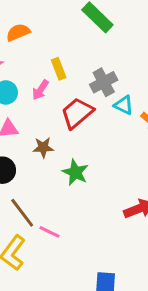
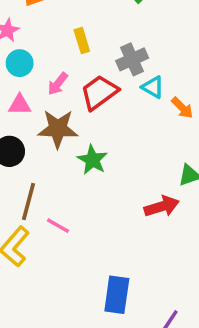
pink arrow: (40, 90) -> (58, 84), moved
brown star: (43, 147) -> (58, 129), size x1.6
brown line: (22, 213) -> (28, 201), turned 48

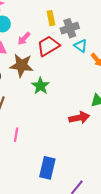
yellow rectangle: (82, 41) -> (51, 18), moved
pink line: (58, 226) -> (16, 135), moved, turned 64

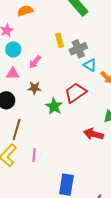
red trapezoid: (48, 46) -> (75, 93), moved
brown star: (21, 65) -> (34, 88), size x0.6
red arrow: (79, 118) -> (93, 134), turned -150

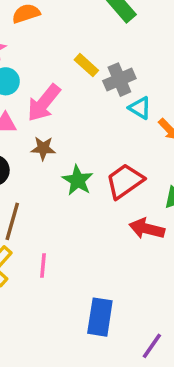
yellow rectangle: (59, 40) -> (86, 65), turned -32
pink arrow: (35, 62) -> (44, 103), size x1.6
red trapezoid: (75, 93) -> (125, 181), moved

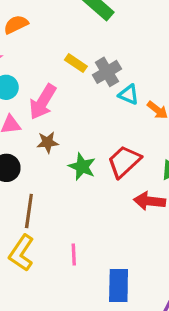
pink line: (43, 265) -> (74, 255), moved

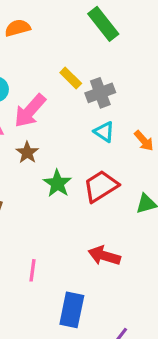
cyan triangle: (129, 95) -> (104, 132), moved
brown star: (48, 142) -> (27, 153), turned 30
red arrow: (149, 201) -> (104, 256), moved

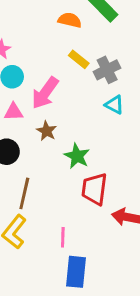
orange semicircle: (18, 28) -> (70, 20), moved, turned 35
red trapezoid: (101, 186) -> (94, 189), moved, turned -44
blue rectangle: (72, 310) -> (76, 272), moved

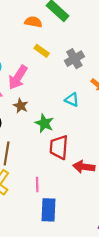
gray cross: (107, 70) -> (74, 59), moved
cyan triangle: (114, 105) -> (72, 100), moved

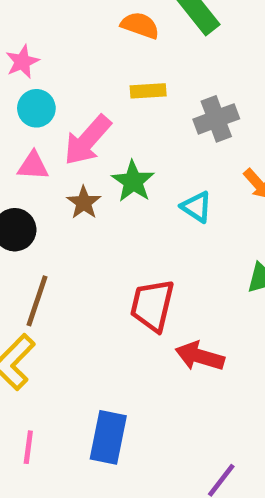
yellow rectangle: (42, 51) -> (148, 91), turned -48
green star: (44, 123) -> (133, 181), moved
pink line: (37, 185) -> (28, 447), moved

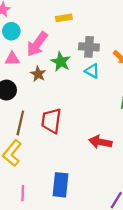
gray cross: (216, 119) -> (89, 47), moved, turned 30
red trapezoid: (152, 305) -> (51, 121), moved

